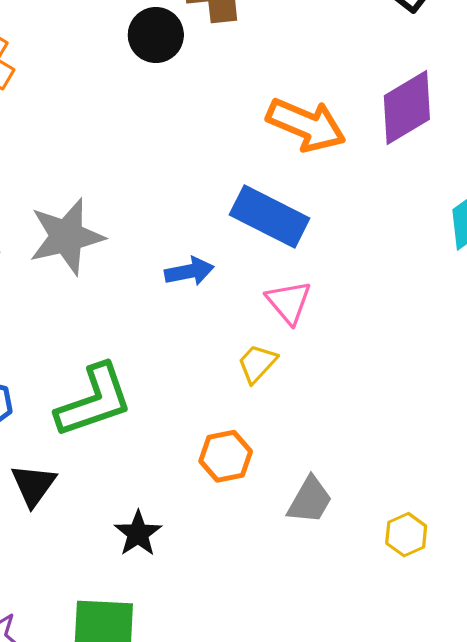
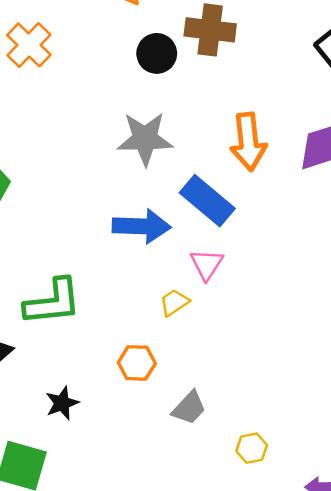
orange arrow: (306, 125) -> (248, 142), turned 48
gray star: (66, 237) -> (145, 139), moved
blue arrow: (189, 271) -> (142, 226), size x1.6

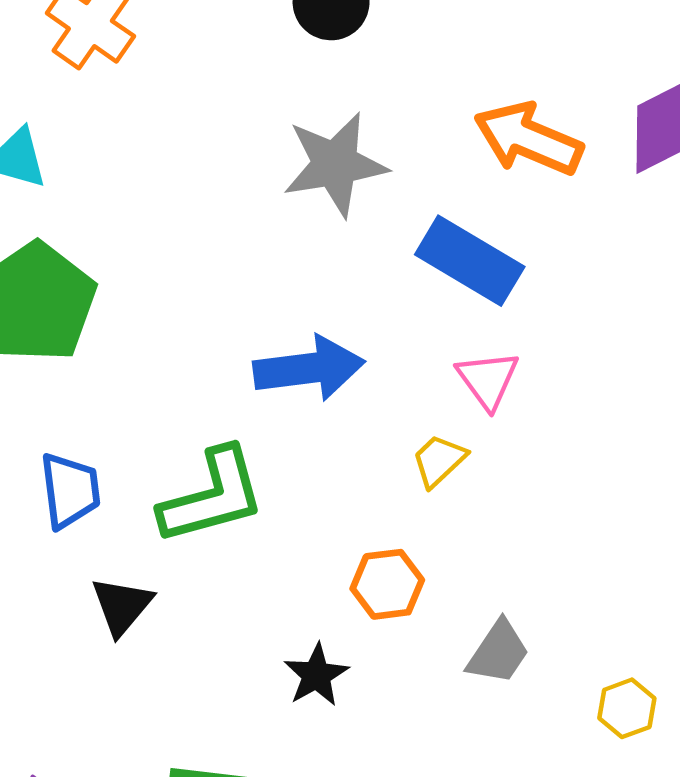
orange arrow: (248, 142) -> (528, 139), turned 128
blue arrow: (142, 226) -> (309, 368), moved
black star: (62, 403) -> (316, 675), moved

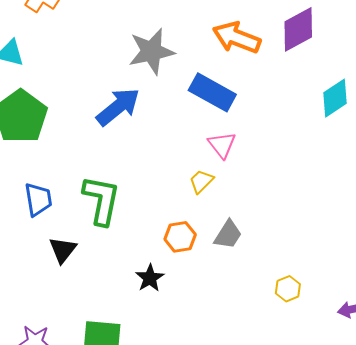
blue arrow: (309, 368) -> (118, 107), moved, turned -30
green L-shape: (212, 496) -> (101, 200), turned -62
gray trapezoid: (498, 652) -> (228, 235), moved

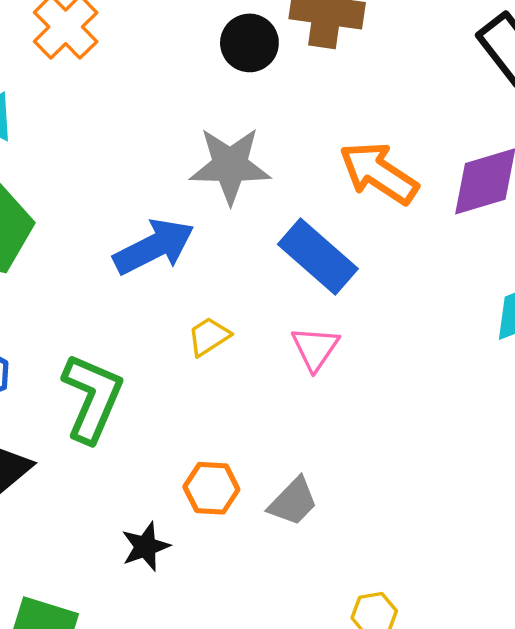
yellow trapezoid: (201, 181) -> (209, 336), moved

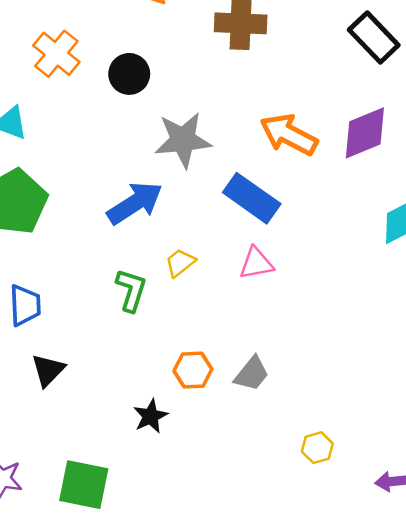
black circle: (249, 43) -> (129, 74), moved
pink triangle: (315, 348) -> (256, 263), turned 51
green L-shape: (92, 398) -> (131, 290), moved, size x0.7

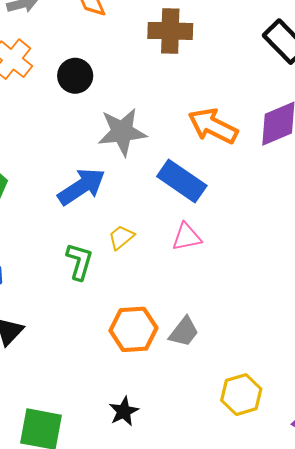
orange hexagon: (193, 370) -> (133, 329), size x1.4
black star: (150, 416) -> (124, 411), moved
yellow hexagon: (317, 448) -> (241, 395), size x1.5

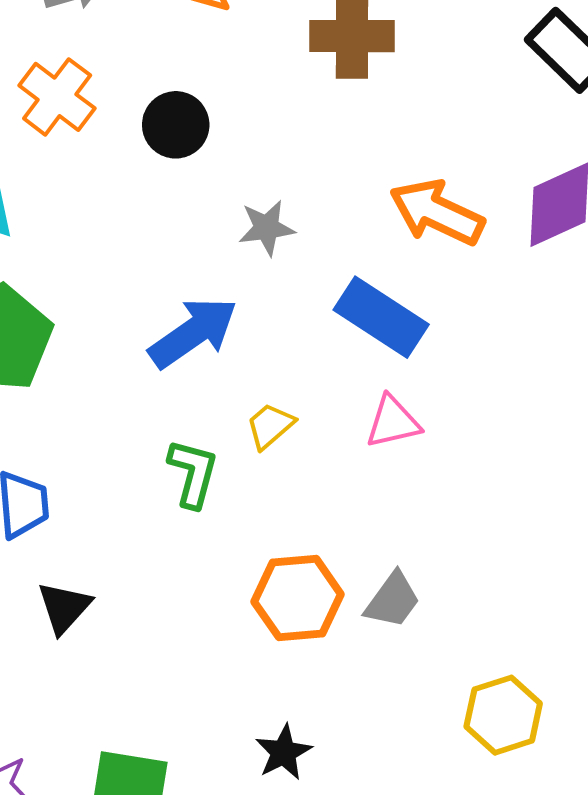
gray star: (122, 132) -> (267, 228), size x0.6

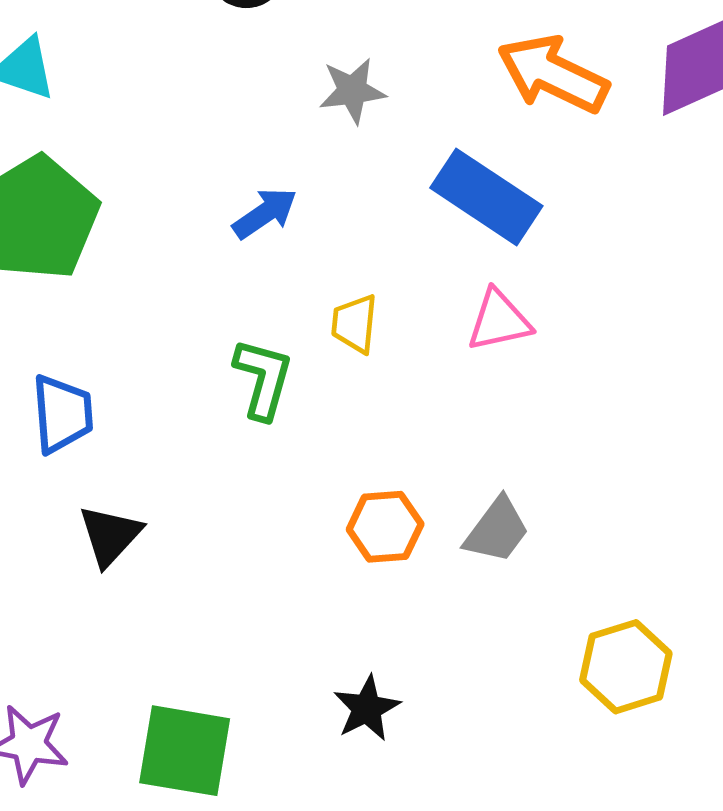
blue arrow: (193, 333) -> (265, 213), size x0.6
yellow trapezoid: (270, 426) -> (355, 324), turned -44
orange hexagon: (298, 598) -> (385, 527), size x0.7

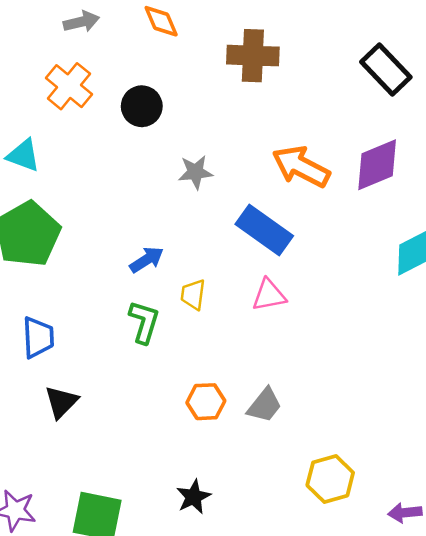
blue arrow: (265, 213) -> (147, 260), moved

